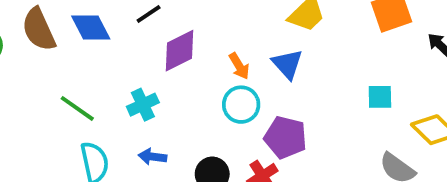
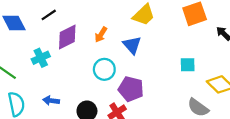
orange arrow: (239, 66) -> (101, 35), moved, turned 63
cyan cross: (143, 105) -> (41, 58), moved

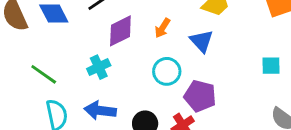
cyan cross: (41, 58) -> (99, 67), moved
blue arrow: (51, 101) -> (100, 110), size x1.5

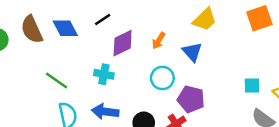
cyan square: (271, 66) -> (252, 85), moved
cyan cross: (99, 67) -> (104, 74), turned 36

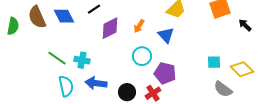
cyan cross: (104, 74) -> (82, 60), moved

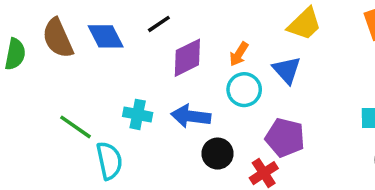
cyan circle: (142, 56) -> (244, 90), moved
green line: (57, 58) -> (75, 127), moved
blue arrow: (96, 83) -> (191, 116), moved
black circle: (127, 92) -> (218, 154), moved

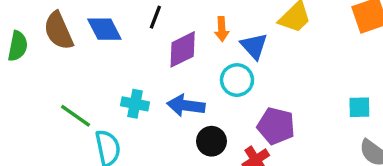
black line: (159, 24) -> (155, 17), turned -35
orange arrow: (239, 54) -> (222, 29), moved, turned -35
blue triangle: (287, 70) -> (254, 46), moved

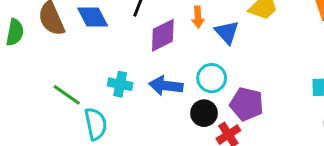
cyan circle: (237, 80) -> (212, 78), moved
black circle: (211, 141) -> (204, 113), moved

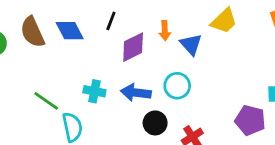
purple pentagon: (247, 104) -> (250, 120), moved
black circle: (204, 113) -> (155, 123), moved

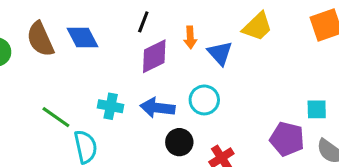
black line: (111, 21) -> (143, 22), moved

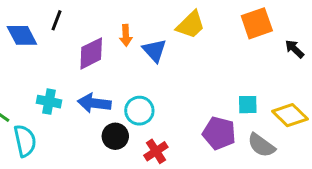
black line: (143, 22) -> (57, 20), moved
cyan circle: (204, 100) -> (139, 111), moved

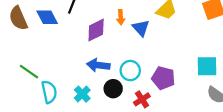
cyan cross: (49, 102) -> (82, 94), moved, turned 35
cyan square: (248, 105) -> (207, 66), size x1.5
purple pentagon: (219, 133) -> (163, 78), moved

